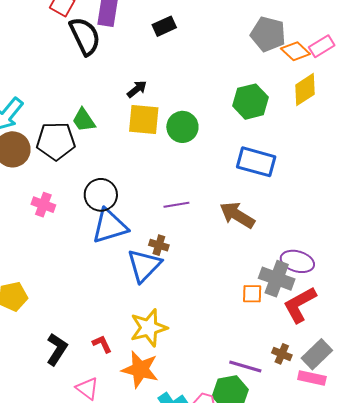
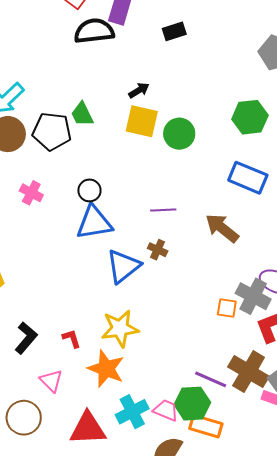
black semicircle: (85, 36) -> (94, 31), turned -78
black circle: (101, 195) -> (89, 190), size x0.7
brown cross: (159, 245) -> (158, 250), moved
brown cross: (282, 354) -> (249, 372), size x2.0

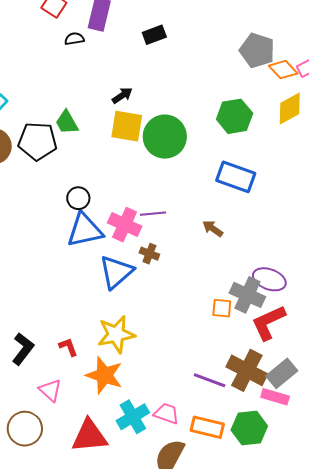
black semicircle: (94, 31) -> (74, 39), size x0.5
green circle: (179, 134) -> (165, 137), size x1.4
pink cross: (31, 193) -> (125, 225), moved, size x1.4
brown arrow: (222, 228) -> (213, 229), size x0.6
green hexagon: (192, 404) -> (249, 428), moved

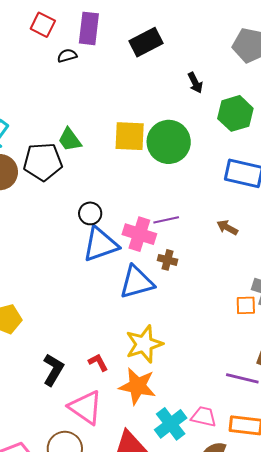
black rectangle: (154, 35) -> (146, 42), size x1.4
black arrow: (122, 95) -> (195, 83), moved, turned 105
blue triangle: (116, 272) -> (137, 282), turned 33
pink triangle: (50, 390) -> (86, 407), size x1.5

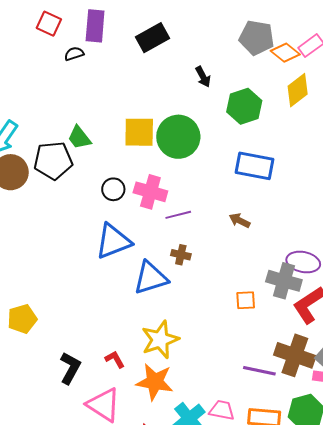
black circle: (90, 213) -> (113, 189), moved
pink cross: (139, 234) -> (150, 192), moved
orange square: (246, 305) -> (246, 300), moved

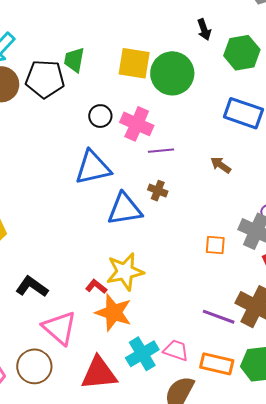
black arrow: (203, 77) -> (204, 30), moved
green trapezoid: (79, 138) -> (74, 60), turned 40
red L-shape: (115, 359) -> (96, 287), moved, turned -30
black L-shape: (70, 368) -> (32, 287), turned -92

